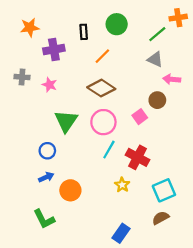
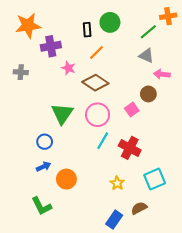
orange star: (30, 28) -> (28, 26), size x1.4
black rectangle: (84, 32) -> (87, 30), moved
pink star: (50, 85) -> (68, 68), moved
yellow star: (122, 185) -> (117, 183), moved
brown semicircle: (161, 218) -> (139, 208), moved

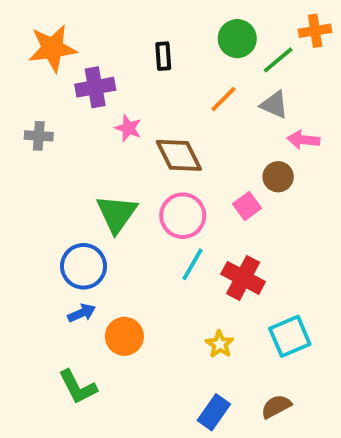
green circle: (110, 22) -> (237, 39), moved
orange line: (96, 52) -> (224, 99), moved
brown diamond: (95, 83) -> (179, 155), turned 30
blue circle: (45, 142) -> (83, 266), size x1.5
brown semicircle: (139, 208) -> (276, 406), moved

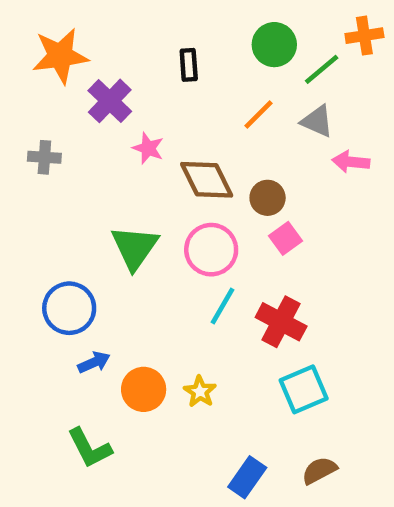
purple cross: (95, 87) -> (110, 101), turned -36
brown circle: (278, 177) -> (268, 198), moved
blue circle: (83, 266) -> (69, 308), moved
cyan square: (290, 336) -> (304, 389), moved
yellow star: (220, 344) -> (200, 392), moved

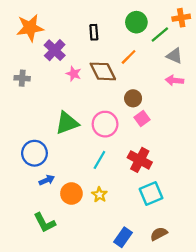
gray triangle: (317, 121) -> (174, 56), moved
brown diamond: (207, 180) -> (103, 71), moved
green triangle: (135, 247) -> (67, 123), turned 35
cyan line: (222, 306) -> (99, 160), moved

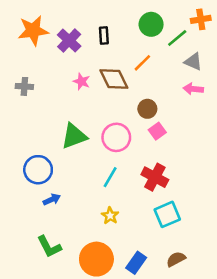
purple cross: (55, 50) -> (69, 40), moved
orange circle: (71, 194) -> (96, 259), moved, size x1.4

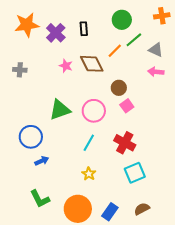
green line: (177, 38) -> (134, 40), moved

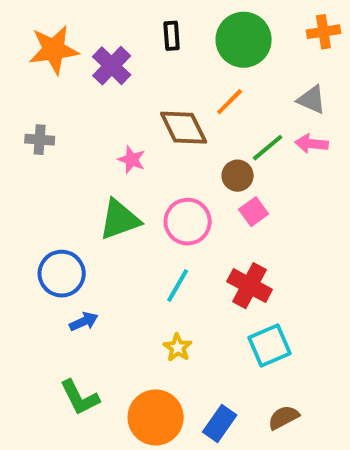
green circle: (122, 20) -> (244, 40), size x1.4
black rectangle: (84, 29) -> (172, 36), moved
green line: (134, 40) -> (268, 148), moved
pink star: (66, 66) -> (132, 160), moved

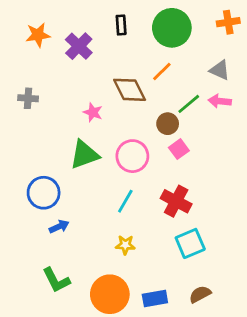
orange star: (54, 50) -> (38, 35), size x0.7
yellow star: (178, 347) -> (125, 245), turned -30
blue rectangle: (220, 423) -> (155, 298), turned 45

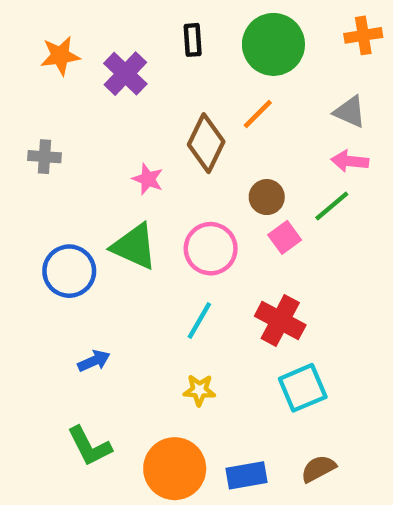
brown diamond: (130, 90) -> (206, 143), turned 52
green line: (189, 104) -> (332, 206), moved
green triangle: (84, 155) -> (134, 246), turned 44
blue circle: (44, 193) -> (69, 271), moved

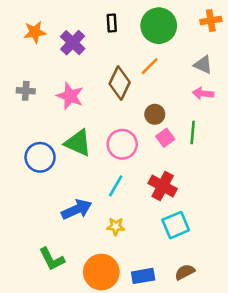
pink star: (148, 179) -> (70, 96), moved, size x1.5
green line: (332, 206) -> (193, 133), moved, turned -45
blue arrow: (94, 361) -> (77, 209), moved, size x1.6

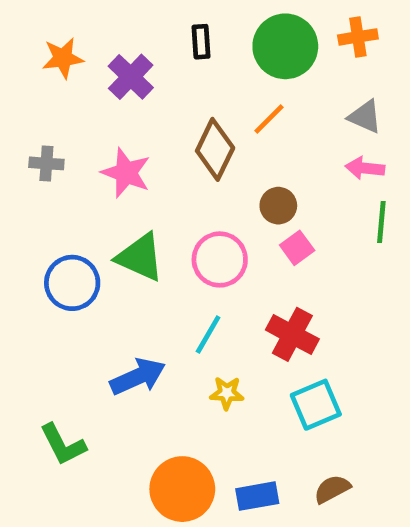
orange cross: (211, 20) -> (358, 37), moved
green line: (193, 133) -> (381, 222), moved
yellow star: (116, 226) -> (227, 393), moved
green L-shape: (52, 259) -> (63, 445), moved

